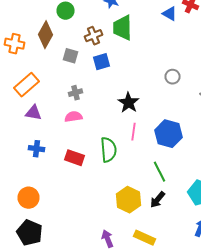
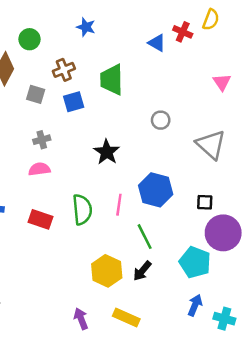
green trapezoid: (122, 28) -> (112, 80), moved
pink line: (134, 132) -> (119, 205), moved

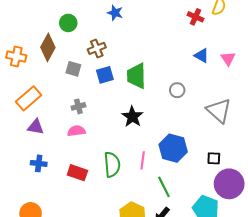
blue triangle: (157, 43) -> (202, 56), moved
green trapezoid: (112, 80) -> (136, 76), moved

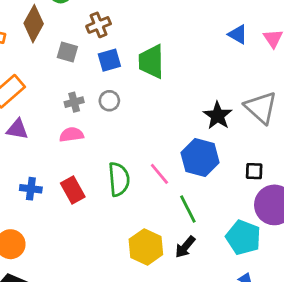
gray circle: (177, 90) -> (109, 101), moved
black star: (132, 117) -> (218, 116), moved
pink line: (143, 160) -> (159, 174), turned -48
blue cross: (39, 163) -> (31, 189), moved
red rectangle: (77, 173) -> (73, 190), turned 42

